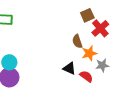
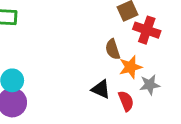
red cross: (100, 28) -> (147, 30), turned -30
red semicircle: (86, 76) -> (126, 101), turned 32

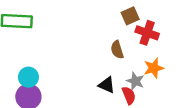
orange star: (130, 67) -> (154, 68), moved
gray star: (150, 85) -> (135, 81), moved, turned 30

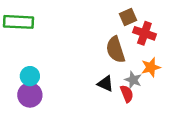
brown semicircle: (117, 50) -> (116, 50), size x1.5

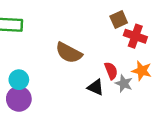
brown semicircle: (116, 50) -> (69, 53), moved, turned -44
orange star: (151, 67) -> (142, 71), turned 30
red semicircle: (127, 94) -> (111, 71), moved

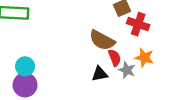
brown semicircle: (69, 53) -> (102, 40), moved
black triangle: (96, 87) -> (100, 74), turned -35

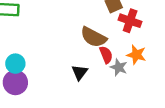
black triangle: (100, 74) -> (80, 72), moved, turned -42

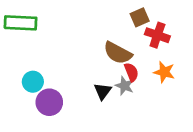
gray star: (119, 67) -> (125, 86), moved
purple circle: (15, 82) -> (49, 102), moved

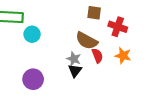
brown square: (140, 17) -> (94, 13), moved, turned 32
cyan circle: (33, 82) -> (32, 34), moved
gray star: (125, 86) -> (74, 59), moved

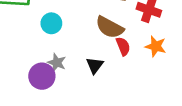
cyan circle: (32, 34) -> (51, 23), moved
gray star: (74, 59) -> (57, 63), moved

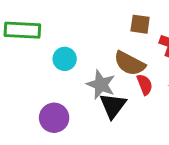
gray star: (57, 63) -> (101, 85), moved, size x1.4
black triangle: (95, 65) -> (113, 106), size x1.4

